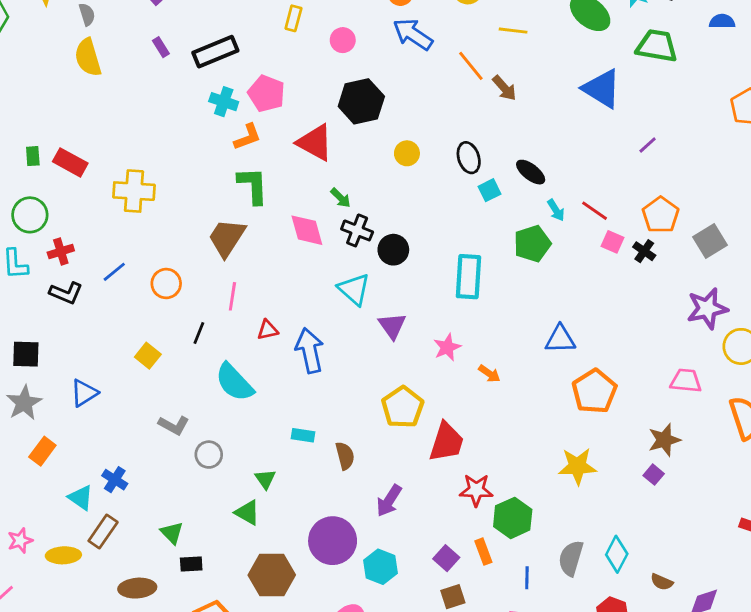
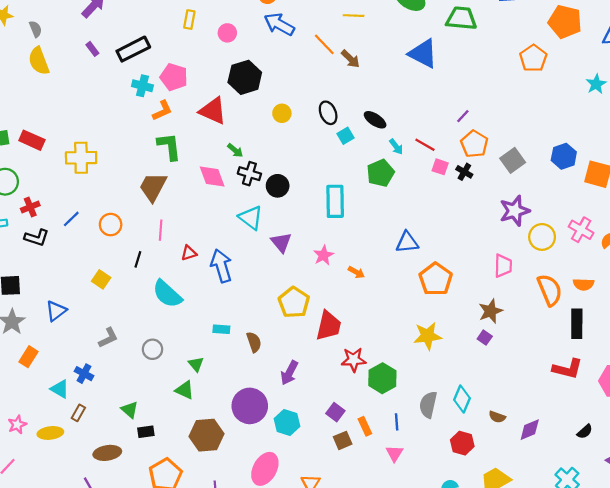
purple line: (648, 145) -> (463, 116), moved
pink trapezoid: (686, 381) -> (503, 266), turned 90
gray L-shape: (174, 425) -> (108, 338), moved, turned -50
brown rectangle: (103, 532) -> (78, 413), size x0.7
orange rectangle: (483, 552) -> (365, 426), moved

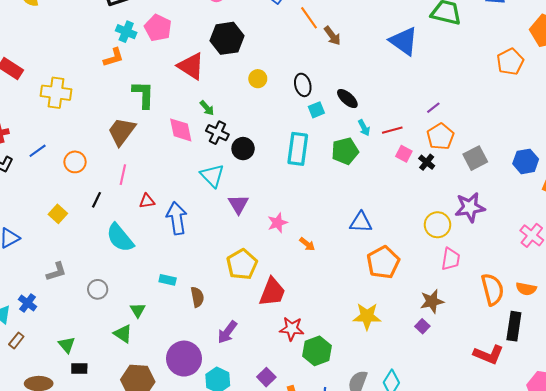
orange L-shape: (162, 111) -> (113, 57), moved
red line: (425, 145) -> (392, 130), turned -54
cyan rectangle: (335, 201) -> (298, 149), moved
yellow circle: (542, 237) -> (438, 225), moved
red L-shape: (567, 369) -> (488, 354), moved

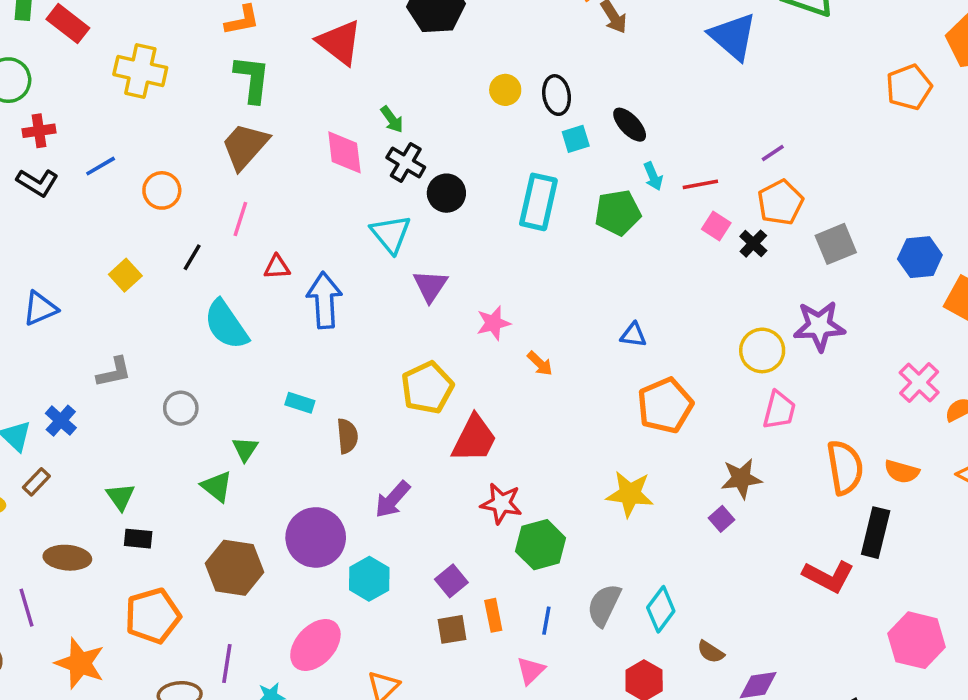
red triangle: (191, 66) -> (340, 42), moved
yellow circle: (258, 79) -> (505, 90), moved
green L-shape: (143, 95) -> (252, 79), moved
blue triangle: (361, 222) -> (633, 335), size x0.7

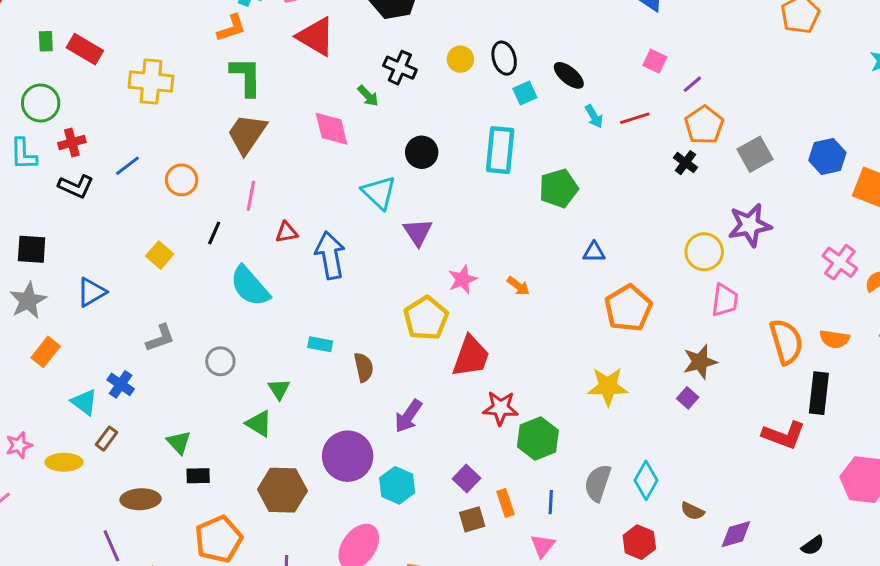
black cross: (406, 162) -> (400, 68), moved
green pentagon: (618, 213) -> (559, 188), moved
pink square: (716, 226) -> (655, 61), moved
pink star: (493, 323) -> (463, 279), moved

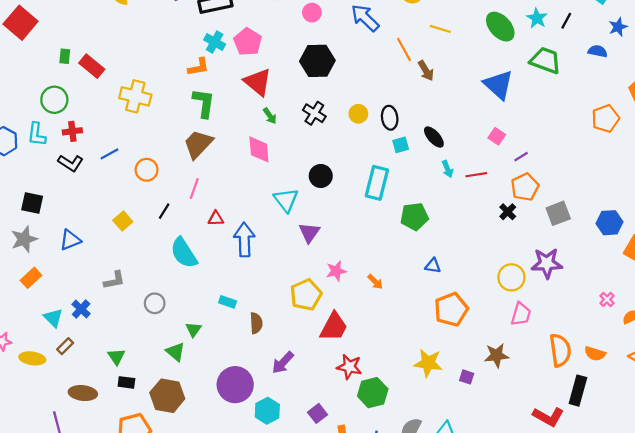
green arrow: (368, 96) -> (270, 116), moved
pink cross: (840, 262) -> (607, 299), size x0.6
purple square: (688, 398) -> (467, 377), moved, turned -32
brown hexagon: (282, 490) -> (167, 396), moved

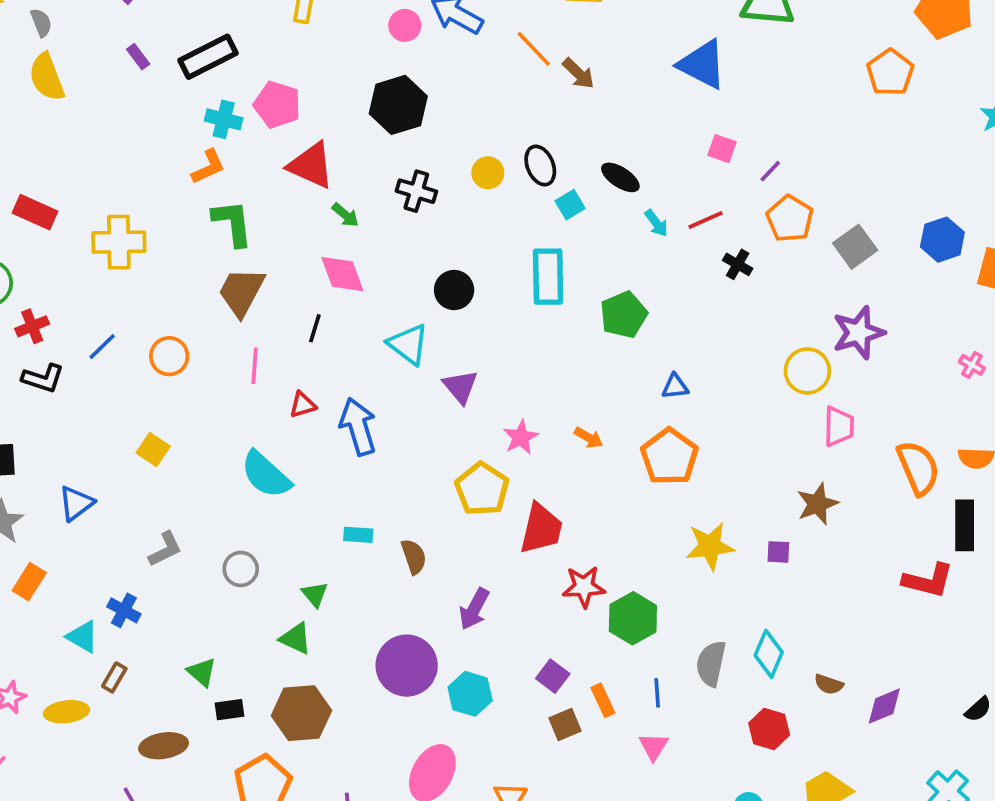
pink circle: (312, 13) -> (405, 25), moved
black line: (164, 211) -> (315, 328), moved
black cross: (508, 212) -> (738, 264), moved
orange pentagon: (451, 309) -> (669, 457), moved

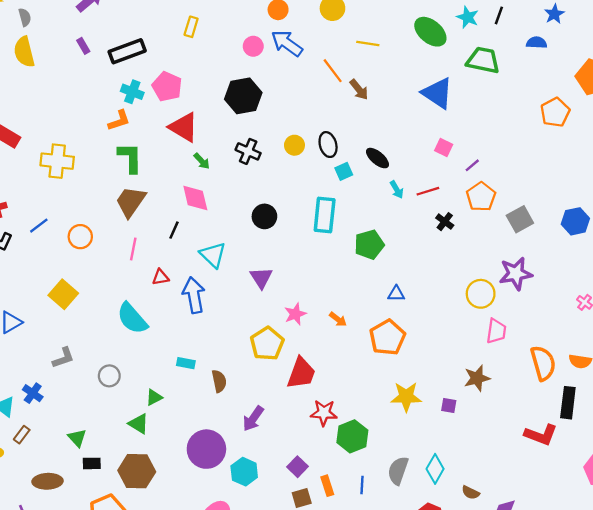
cyan triangle: (408, 344) -> (213, 255), moved
yellow square: (153, 450) -> (63, 294), size x1.4
green triangle: (315, 594) -> (154, 397), turned 36

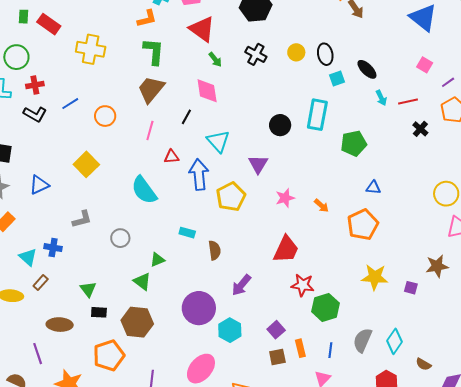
black circle: (264, 216) -> (280, 125), moved
yellow pentagon: (267, 344) -> (231, 197), moved
blue cross: (33, 393) -> (53, 248), turned -30

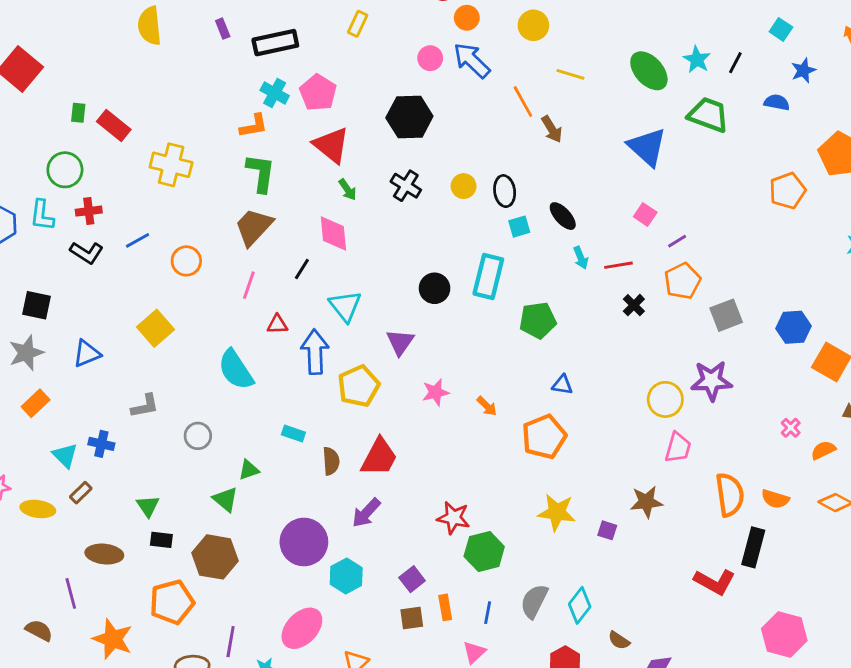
red trapezoid: (286, 249) -> (379, 457), moved

